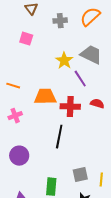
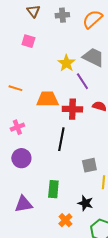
gray cross: (60, 21) -> (62, 15), moved
pink cross: (15, 116) -> (17, 127), moved
gray square: (80, 175) -> (89, 165), moved

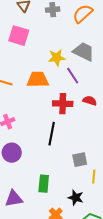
pink square: (28, 41) -> (19, 36), size x1.5
yellow star: (66, 63) -> (57, 58), turned 30
orange trapezoid: (47, 99) -> (38, 80), moved

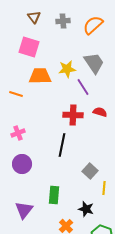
gray trapezoid: (84, 52) -> (94, 63), turned 30
orange trapezoid: (38, 80) -> (40, 76), moved
gray square: (80, 160) -> (90, 171), turned -35
purple triangle: (14, 199) -> (24, 210), turned -42

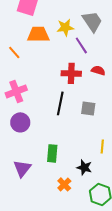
orange line: (16, 94) -> (14, 52), turned 32
pink cross: (18, 133) -> (16, 91), size x1.5
gray square: (90, 171) -> (88, 108), moved, turned -35

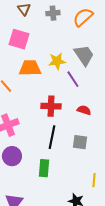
red semicircle: (98, 70) -> (84, 110), moved
red cross: (71, 73) -> (51, 106), moved
green rectangle: (52, 153) -> (44, 168), moved

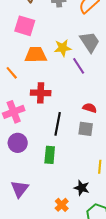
red cross: (51, 106) -> (41, 93), moved
red semicircle: (84, 110) -> (90, 108), moved

